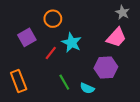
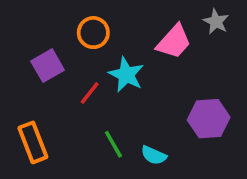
pink trapezoid: (116, 37) -> (174, 42), moved
purple hexagon: (106, 68) -> (209, 119), moved

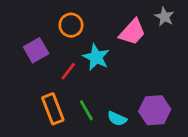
purple hexagon: (209, 119) -> (155, 110), moved
orange rectangle: (33, 142) -> (53, 109), moved

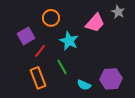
red line: (68, 71) -> (40, 51), moved
green line: (86, 110) -> (62, 67), moved

